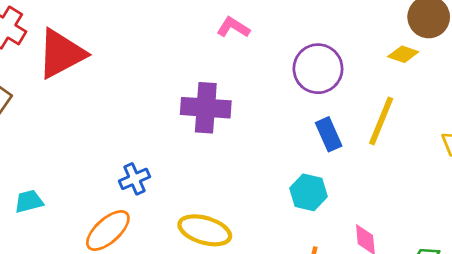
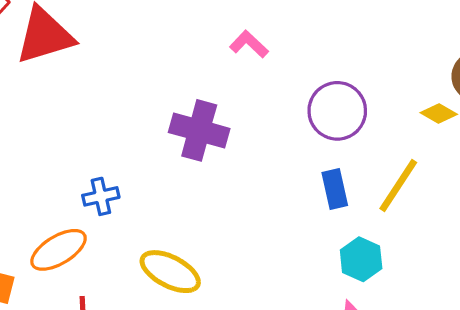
cyan hexagon: (309, 192) -> (361, 259), moved

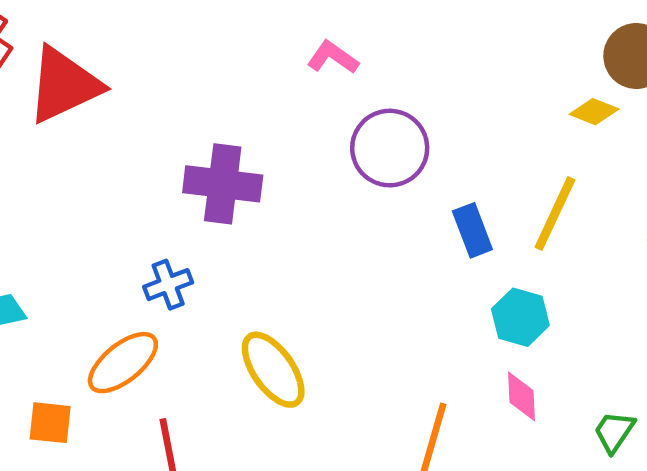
purple circle: (337, 111) -> (390, 148), moved
purple cross: (199, 130) -> (223, 184), moved
yellow ellipse: (170, 272) -> (273, 370), turned 36

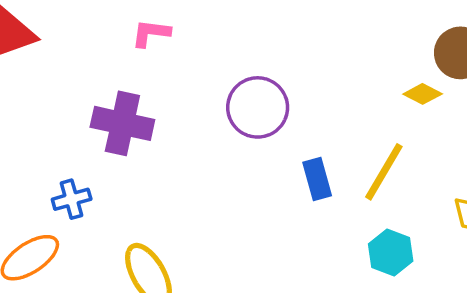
pink L-shape: (333, 57) -> (151, 33), moved, turned -33
cyan hexagon: (520, 317) -> (391, 253), moved

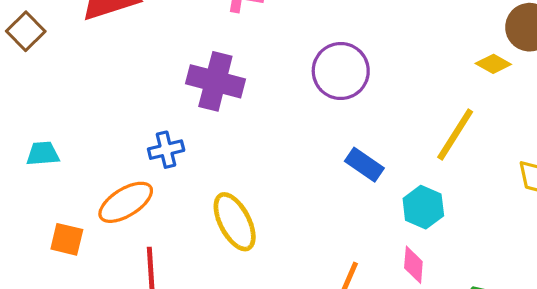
blue rectangle: (317, 179) -> (364, 165), moved, turned -42
cyan hexagon: (391, 253) -> (423, 207), moved

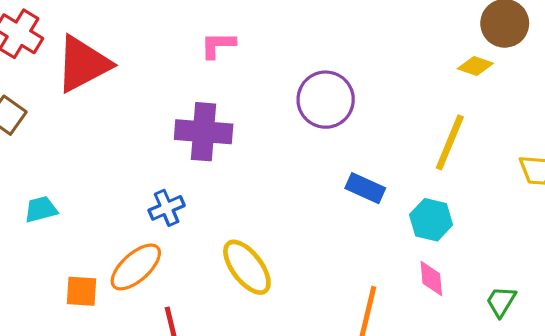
cyan trapezoid: (43, 154) -> (41, 209), moved
orange square: (67, 239) -> (81, 291), moved

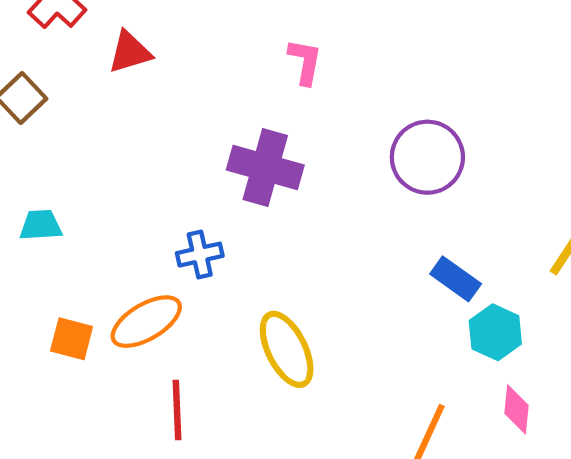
pink L-shape: (218, 45) -> (305, 62), turned 90
red triangle: (83, 64) -> (130, 52), size x0.6
cyan hexagon: (431, 220) -> (495, 332), moved

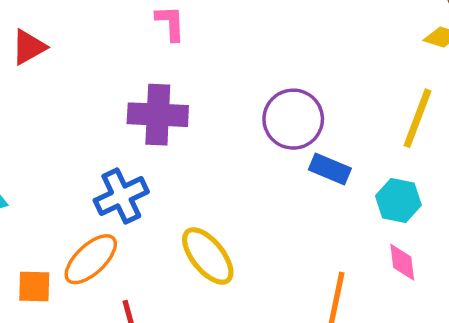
purple circle: (427, 157) -> (293, 119), moved
blue cross: (200, 255) -> (121, 196), size x1.4
cyan hexagon: (495, 332) -> (398, 201), moved

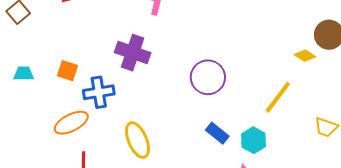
blue rectangle: (330, 169) -> (217, 133), moved
orange square: (34, 286) -> (67, 71), moved

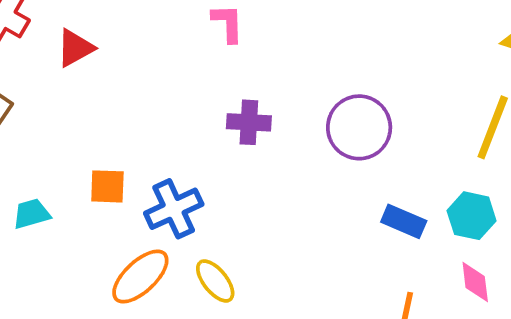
purple cross: (133, 53) -> (249, 122), moved, size x0.7
yellow ellipse: (137, 140) -> (215, 281), moved, size x0.7

